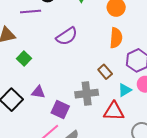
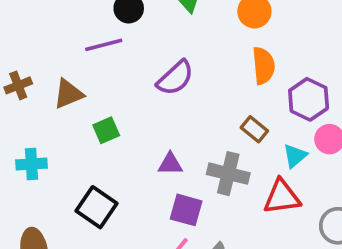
green square: (24, 58) -> (106, 130), turned 32
purple triangle: (38, 92) -> (170, 164), moved
gray cross: (87, 94) -> (228, 174), turned 30

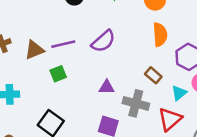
purple line: (104, 45) -> (63, 44), moved
purple triangle: (170, 164) -> (107, 87), moved
red triangle: (282, 197) -> (170, 119), turned -35

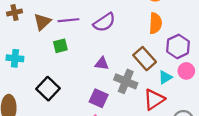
brown triangle: (34, 50) -> (42, 22), turned -30
brown rectangle: (153, 75) -> (145, 59), size x1.5

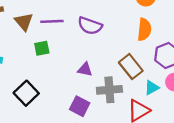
brown triangle: (42, 22) -> (24, 22), turned -30
purple semicircle: (104, 22) -> (90, 26), turned 50
gray cross: (126, 81) -> (109, 90), turned -30

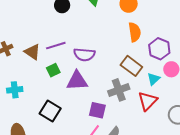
purple semicircle: (90, 26) -> (84, 55), moved
purple triangle: (85, 69) -> (77, 81), moved, size x1.6

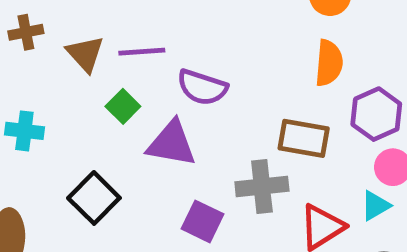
brown rectangle: (131, 66) -> (304, 138), turned -40
green square: (53, 70) -> (123, 106), turned -32
cyan triangle: (154, 79) -> (375, 206), moved

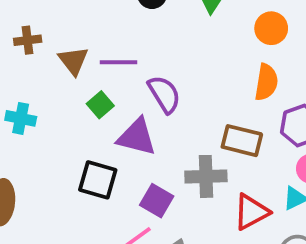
purple semicircle: (202, 87) -> (164, 94), turned -144
black square: (94, 198) -> (98, 180), moved, turned -33

